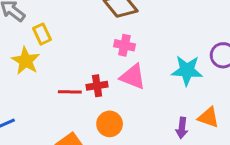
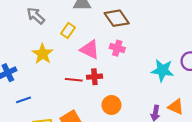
yellow rectangle: (42, 34) -> (68, 30), moved, turned 56
pink triangle: (133, 77) -> (90, 49), moved
orange circle: (110, 124) -> (111, 105), moved

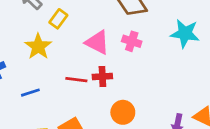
yellow rectangle: (68, 30) -> (58, 19), moved
cyan star: (162, 70) -> (185, 33), moved
blue line: (24, 100) -> (30, 93), moved

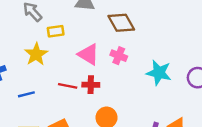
yellow rectangle: (58, 19) -> (56, 31), turned 42
cyan star: (185, 33) -> (159, 73), moved

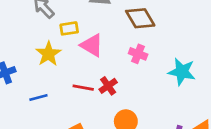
pink triangle: (88, 54) -> (92, 45), moved
red cross: (91, 85) -> (108, 86), turned -35

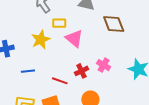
pink cross: (138, 54) -> (104, 65), moved
red line: (83, 88) -> (60, 81), moved

